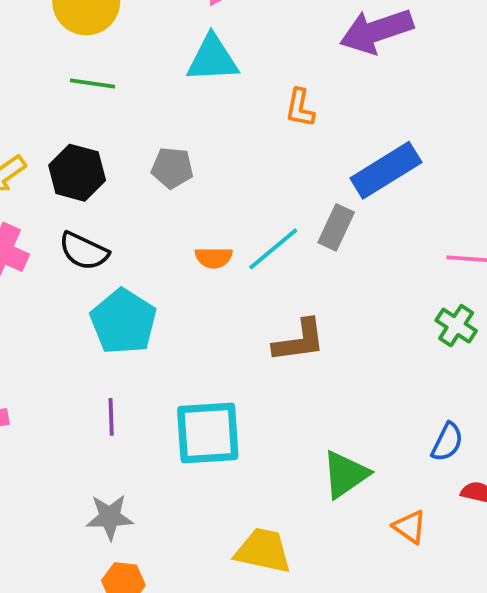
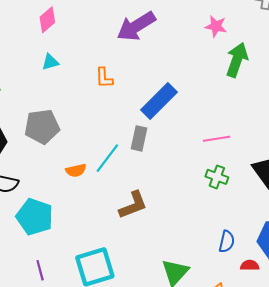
cyan triangle: (213, 59) -> (50, 62), size x0.6
gray pentagon: (172, 168) -> (42, 127), size x1.5

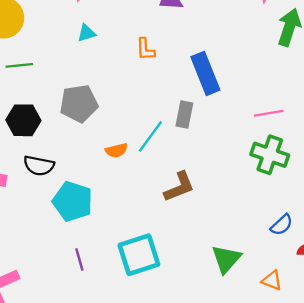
blue rectangle: (159, 101) -> (205, 73), turned -66
green cross: (217, 177) -> (270, 155), size x1.5
blue semicircle: (227, 242) -> (282, 225), turned 35

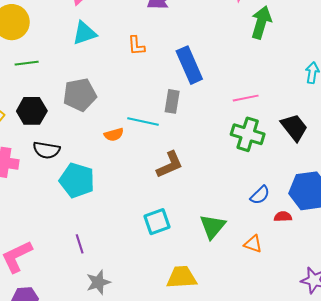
cyan triangle: (87, 33) -> (85, 33), size x1.5
cyan line: (150, 136) -> (143, 122), turned 68
cyan square: (139, 255) -> (157, 222), moved, size x0.7
purple line: (79, 259) -> (80, 244), moved

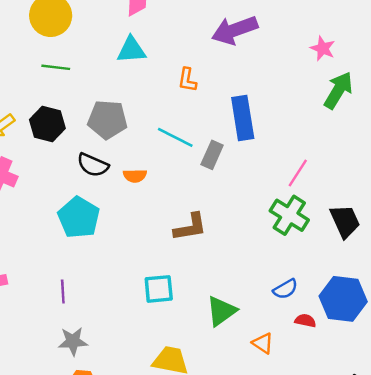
pink line: (246, 98) -> (298, 173), turned -60
cyan line: (143, 122) -> (175, 137), moved
black semicircle: (46, 150) -> (93, 165), moved

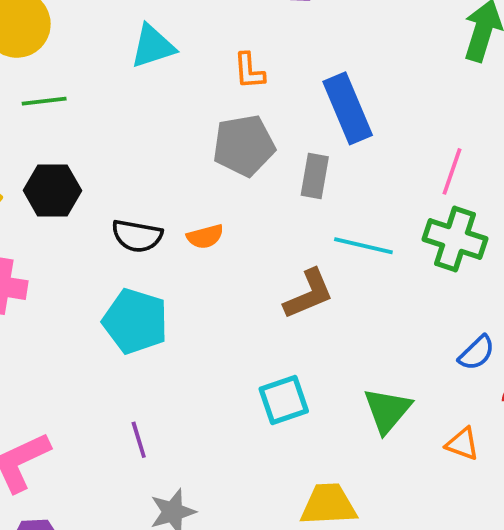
gray pentagon: (107, 120) -> (244, 145), moved
cyan line: (175, 137) -> (363, 246), moved

